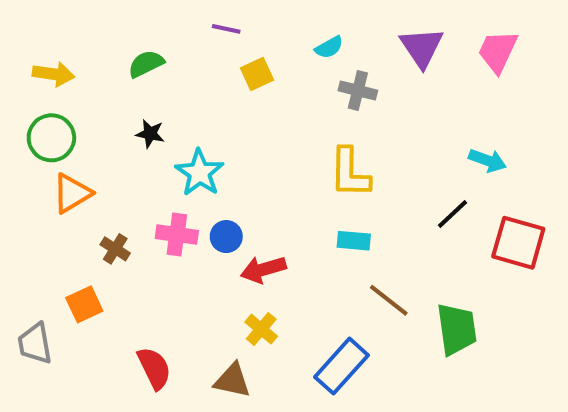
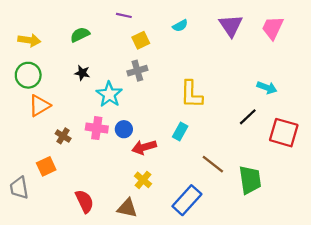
gray cross: (358, 90) -> (137, 71), moved, turned -30
cyan rectangle: (354, 241) -> (180, 131), moved, turned -66

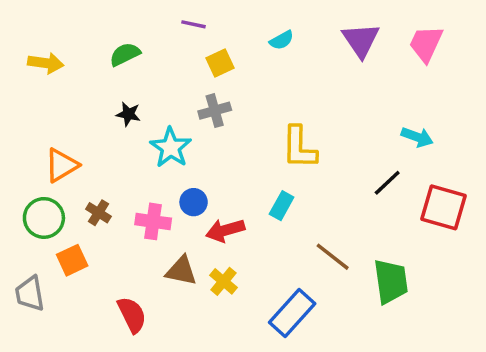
green circle: (28, 75) -> (44, 218), moved
pink cross: (97, 128) -> (153, 221), moved
brown triangle: (127, 208) -> (181, 271), moved

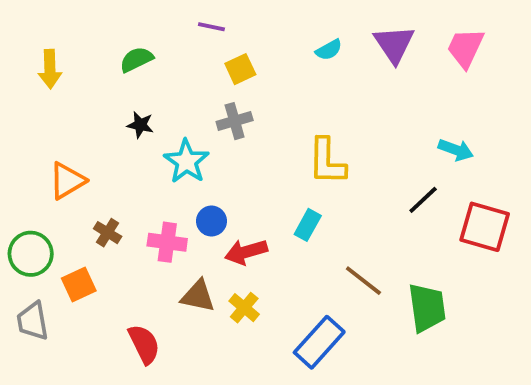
cyan semicircle: (282, 40) -> (329, 50), moved
yellow arrow: (46, 63) -> (50, 69), turned 80
green circle: (44, 218) -> (31, 254), moved

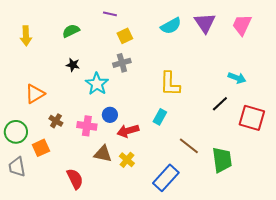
cyan semicircle: (329, 50) -> (171, 26), size x1.5

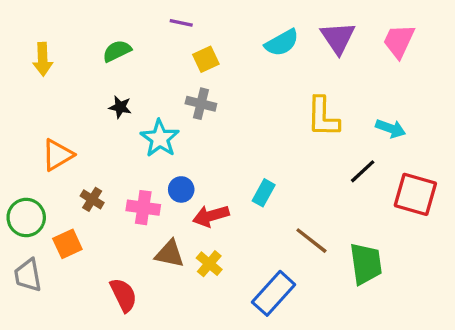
gray cross: (122, 63) -> (201, 104), turned 30
yellow L-shape: (170, 84) -> (323, 117), moved

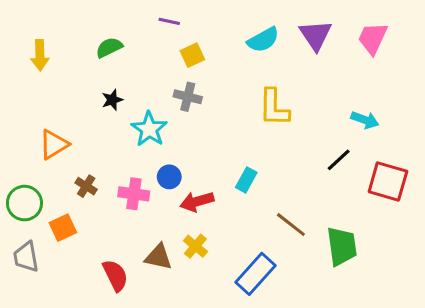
black star: (120, 107) -> (112, 100), turned -30
yellow L-shape: (323, 117) -> (274, 108), moved
brown triangle: (170, 254) -> (158, 257), moved

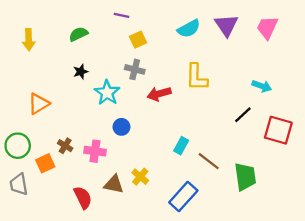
cyan rectangle: (246, 180) -> (181, 146), moved
brown cross: (86, 186) -> (65, 146), moved
pink cross: (134, 194) -> (95, 151), moved
red arrow: (197, 201) -> (159, 94), moved

